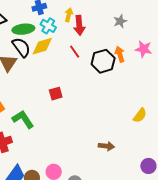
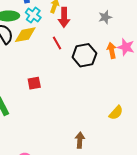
orange arrow: (120, 54) -> (112, 50), moved
brown arrow: (106, 146) -> (80, 140), turned -98

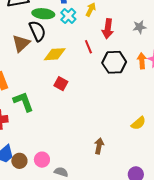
red arrow: (64, 17) -> (108, 29), moved
yellow diamond: (25, 35) -> (55, 54), moved
red square: (34, 83) -> (61, 84), turned 32

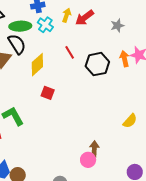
red arrow: (108, 29) -> (85, 18), moved, turned 54
yellow diamond: (55, 54) -> (37, 65), turned -30
pink circle: (42, 160) -> (88, 160), moved

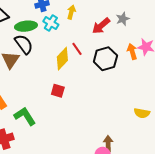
red arrow: (85, 18) -> (101, 26), moved
yellow diamond: (37, 65) -> (62, 59), moved
yellow semicircle: (130, 121) -> (142, 113), turned 63

